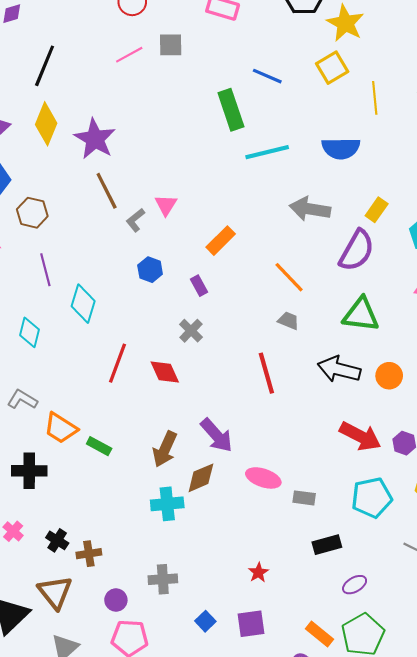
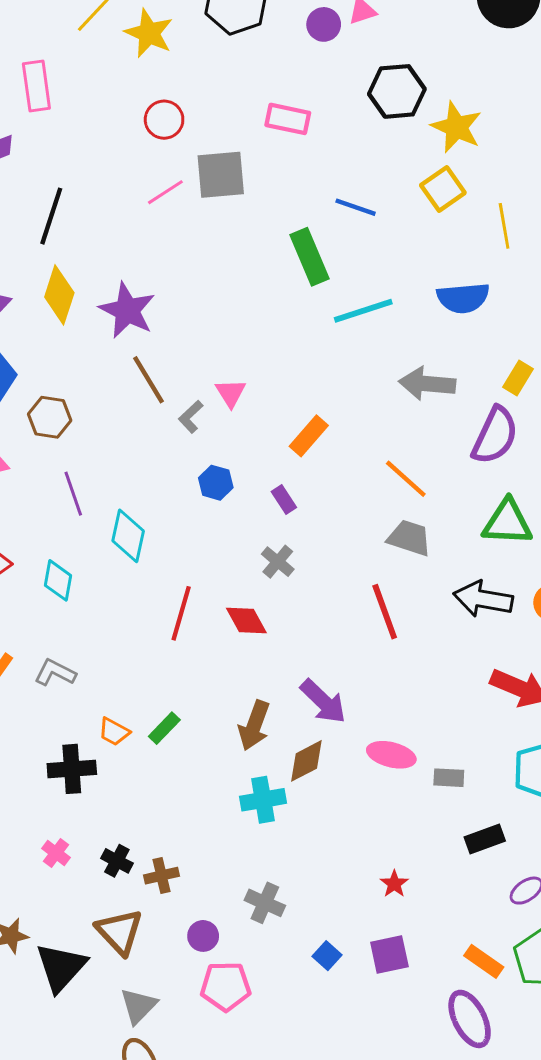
gray square: (171, 45) -> (221, 175), size x1.5
gray trapezoid: (288, 321) -> (409, 538), size x1.5
orange trapezoid: (61, 428) -> (114, 732), moved, size x0.7
green rectangle: (99, 446) -> (164, 728), turned -70
gray cross: (163, 579) -> (265, 903), turned 32

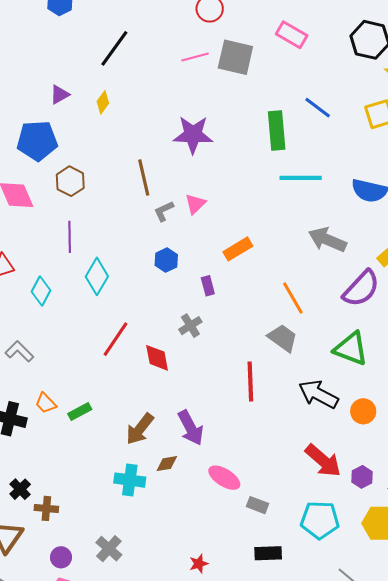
yellow diamond: (59, 295) -> (103, 102), size x0.6
purple star: (127, 310) -> (193, 135), moved, turned 30
brown diamond: (306, 761) -> (167, 464), size x0.7

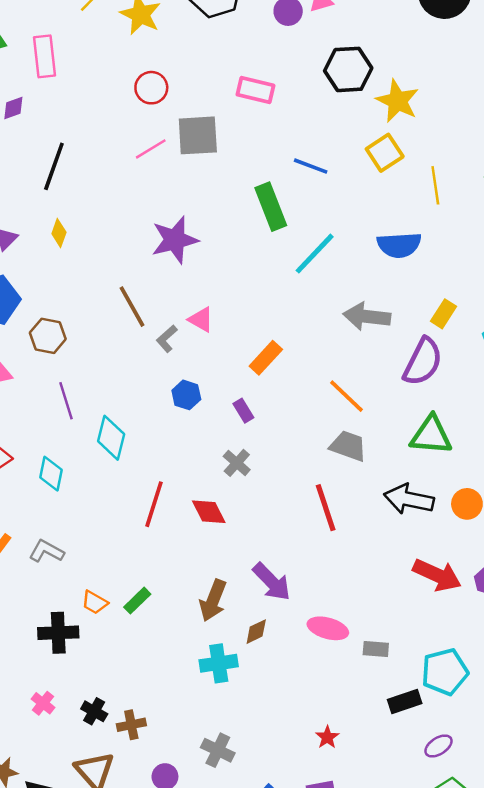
cyan line: (301, 178) -> (315, 254), turned -30
pink triangle: (195, 204) -> (201, 320), turned -30
cyan pentagon: (320, 520) -> (445, 672), moved

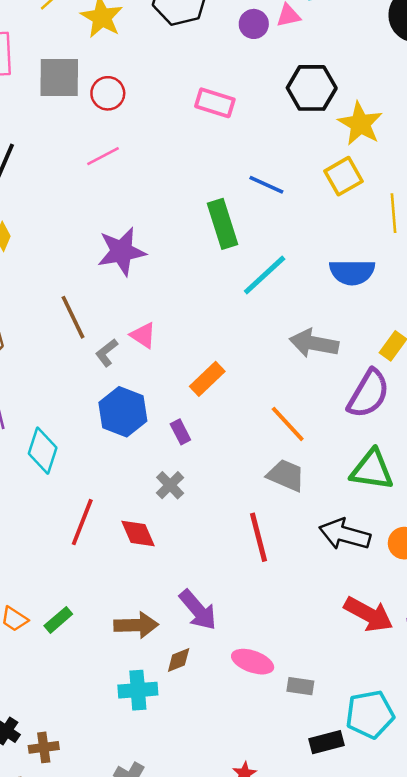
gray square: (198, 135) -> (59, 78), moved
blue hexagon: (186, 395) -> (123, 412), size x1.6
brown arrow: (213, 600) -> (136, 625), turned -117

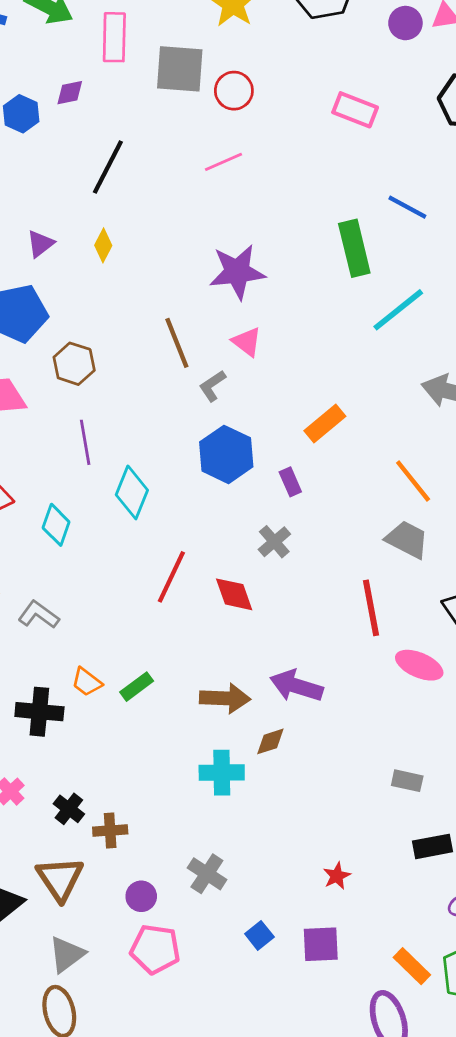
pink triangle: (143, 335) -> (247, 342), moved
purple arrow: (198, 610) -> (296, 686), turned 144
pink ellipse: (253, 662) -> (419, 665), moved

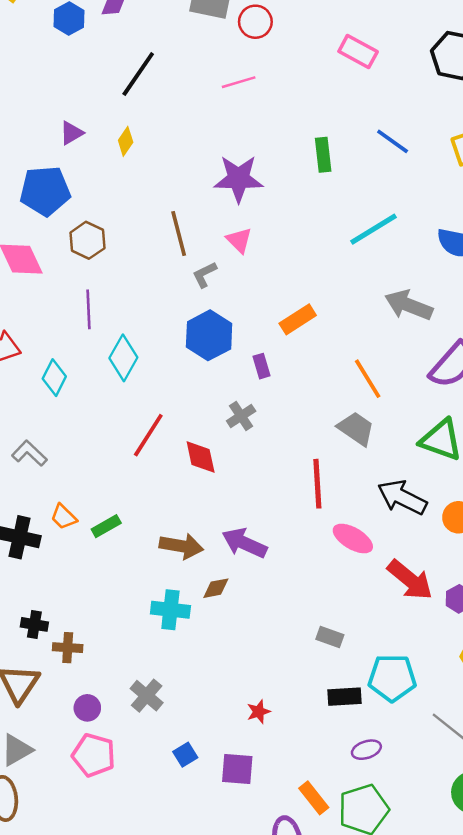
green rectangle: (354, 248) -> (323, 155), moved, size x0.7
black cross: (69, 809) -> (34, 624), turned -35

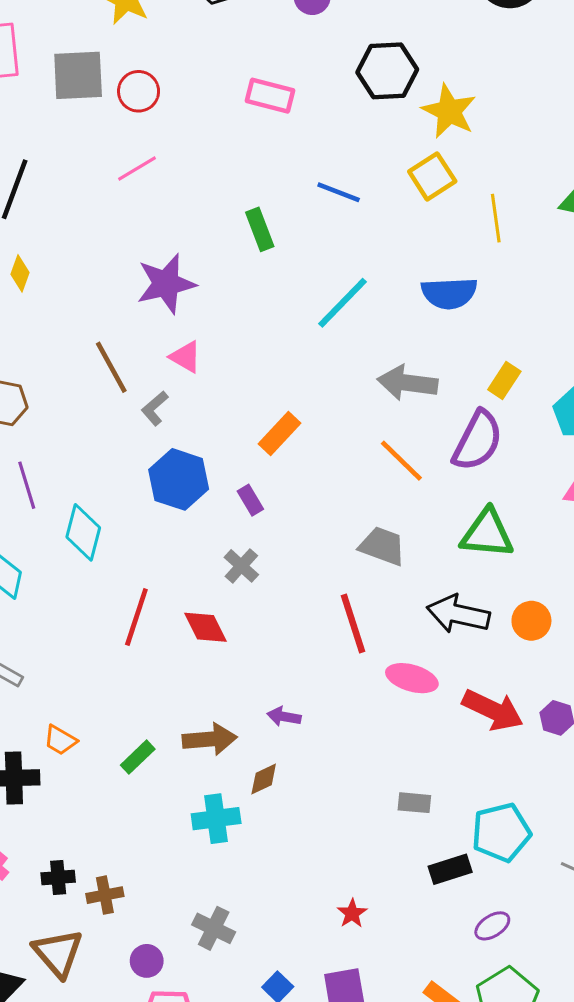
orange line: (368, 379) -> (401, 461), moved
green rectangle: (106, 526) -> (138, 757), moved
purple arrow: (244, 543) -> (284, 717), size x0.6

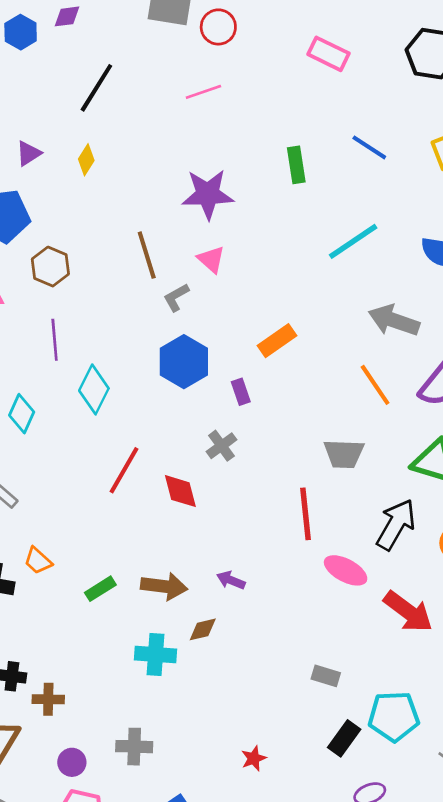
gray trapezoid: (382, 546) -> (344, 454), turned 150
black arrow: (458, 614) -> (396, 524), turned 96
black rectangle: (450, 869) -> (344, 738), turned -48
gray cross: (214, 928) -> (134, 747), turned -36

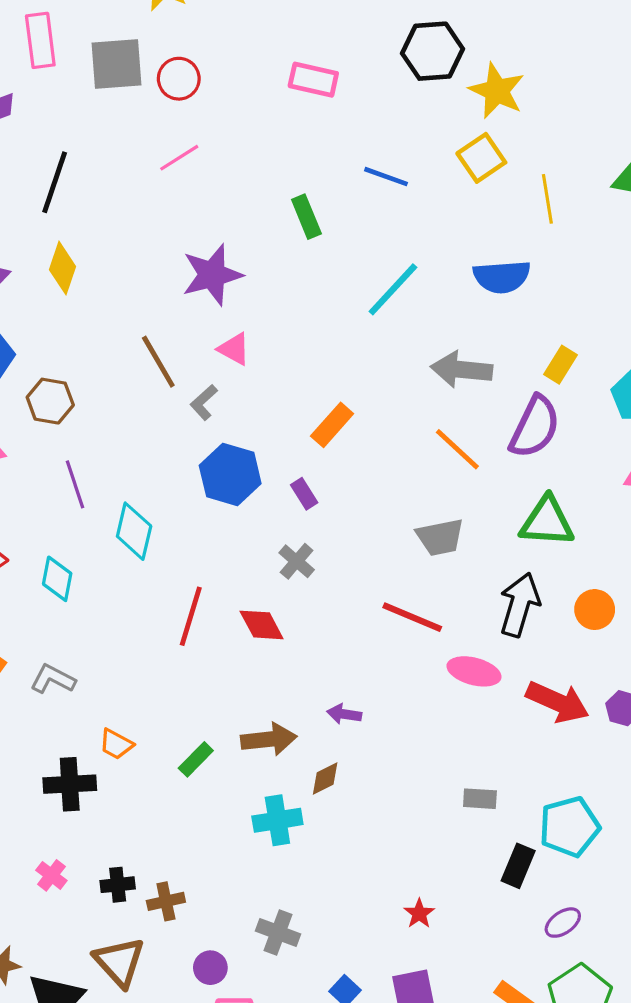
yellow diamond: (86, 160) -> (62, 268), size x1.4
red line: (306, 514) -> (412, 617), turned -48
gray cross: (134, 747) -> (278, 932), turned 32

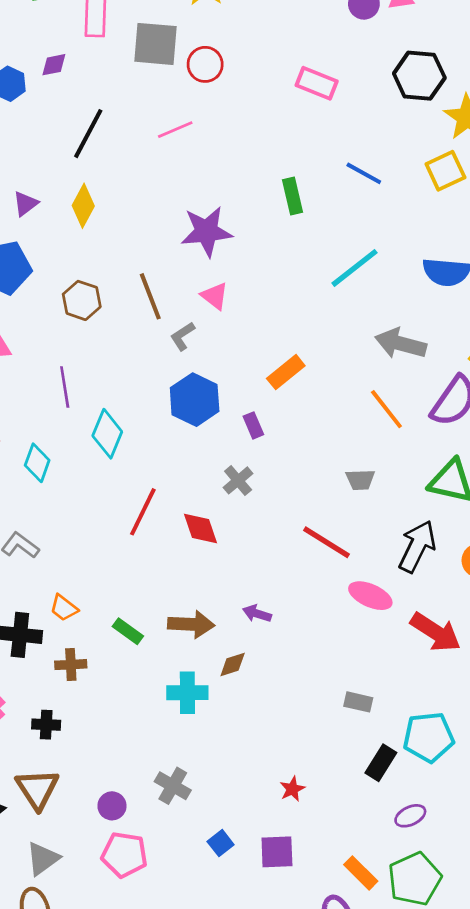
pink line: (179, 158) -> (175, 130), moved
brown hexagon: (50, 401) -> (82, 300), moved
gray trapezoid: (440, 537) -> (360, 480), size x0.7
green rectangle: (196, 759) -> (128, 631), turned 72
brown cross: (166, 901) -> (71, 665), moved

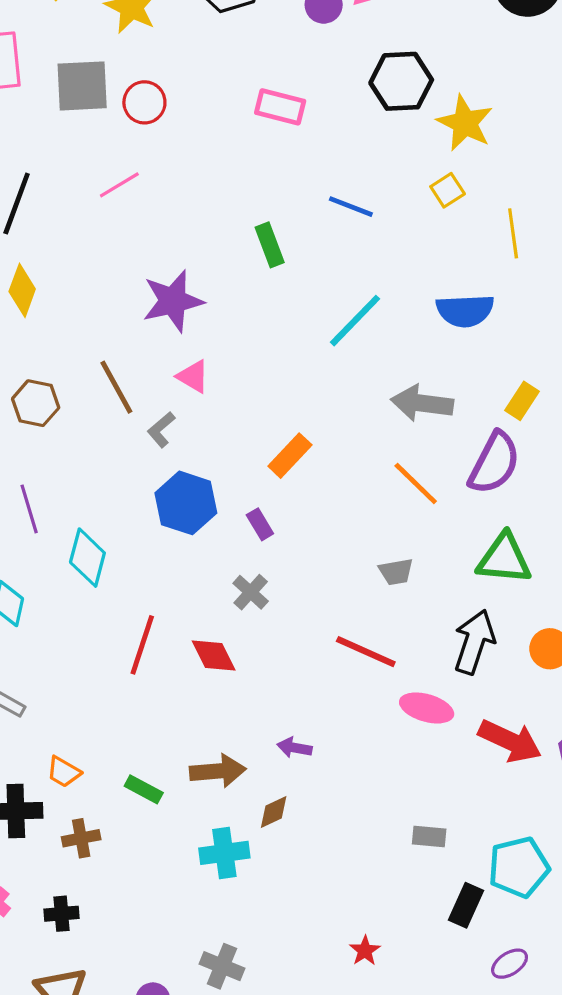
yellow square: (445, 171) -> (448, 190), size x0.7

